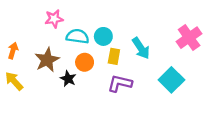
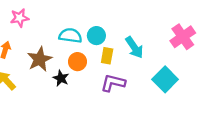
pink star: (54, 19) -> (20, 18), moved

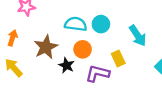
yellow rectangle: (107, 56) -> (118, 59), moved, turned -35
purple L-shape: (113, 83) -> (97, 73), moved

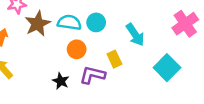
brown star: (46, 47) -> (38, 24), moved
black star: (66, 65) -> (61, 81), moved

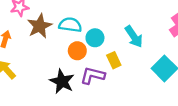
cyan circle: (96, 22) -> (95, 38), moved
black star: (61, 81) -> (62, 81), size x1.5

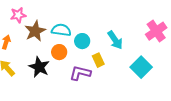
orange circle: (77, 51) -> (59, 52), moved
black star: (62, 81) -> (39, 67), moved

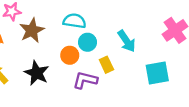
cyan semicircle: (61, 30) -> (74, 21), moved
orange circle: (59, 52) -> (70, 55), moved
cyan square: (141, 67) -> (157, 73), turned 35

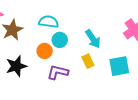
yellow rectangle: (106, 65) -> (88, 61), moved
black star: (37, 73) -> (16, 66), turned 30

